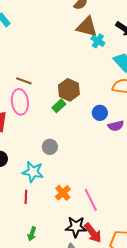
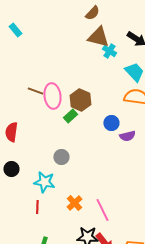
pink ellipse: (20, 102) -> (52, 96), moved

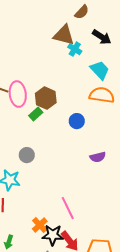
brown semicircle: (92, 13) -> (82, 12), moved
purple semicircle: (127, 136) -> (98, 157), moved
orange cross: (74, 203) -> (40, 225), moved

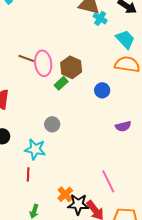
pink line: (68, 208) -> (108, 181), moved

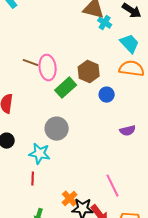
brown hexagon: (71, 67) -> (89, 72), moved
green rectangle: (61, 83) -> (66, 88), size x1.5
gray circle: (52, 124) -> (57, 129), size x1.5

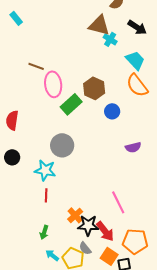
brown line: (31, 63) -> (36, 66), moved
orange semicircle: (132, 69) -> (137, 85), turned -135
red line: (33, 179) -> (46, 195), moved

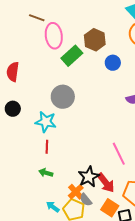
orange cross: (75, 215) -> (76, 192), moved
black star: (88, 225) -> (89, 177), turned -30
green arrow: (44, 232) -> (46, 173), moved, turned 88

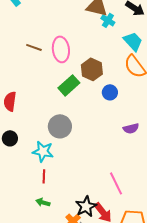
pink ellipse: (54, 36) -> (61, 49), moved

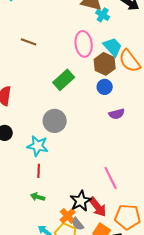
cyan trapezoid: (133, 41) -> (113, 47), moved
pink ellipse: (61, 49) -> (84, 44), moved
brown hexagon: (92, 69) -> (105, 64), moved
purple semicircle: (131, 128) -> (117, 114), moved

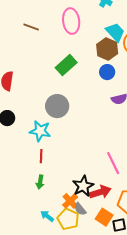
pink ellipse: (84, 44) -> (71, 21), moved
green arrow: (38, 197) -> (40, 182), turned -96
red arrow: (98, 207) -> (100, 192), turned -70

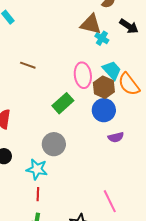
pink ellipse: (71, 21) -> (83, 75), moved
blue circle: (107, 72) -> (104, 110), size x1.5

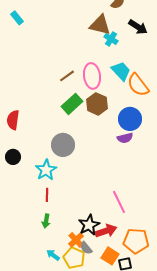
brown line: (28, 65) -> (67, 76), moved, turned -56
brown hexagon: (104, 87) -> (97, 104), moved
blue circle: (104, 110) -> (130, 119), moved
cyan star: (37, 169) -> (46, 170), turned 30

